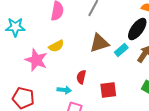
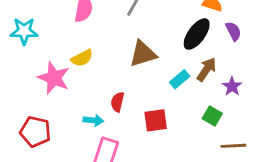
cyan rectangle: (121, 50) -> (180, 79), moved

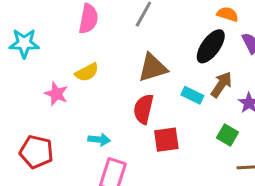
pink star: (54, 78) -> (56, 94), size x0.7
cyan rectangle: (180, 79) -> (192, 95), turned 66
red semicircle: (117, 102) -> (143, 109), moved, size x1.4

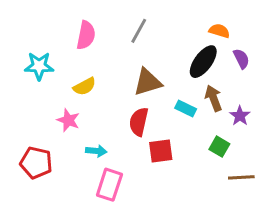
cyan star: (24, 43) -> (39, 66), moved
brown arrow: (221, 85) -> (213, 98), turned -55
pink star: (56, 94) -> (68, 120), moved

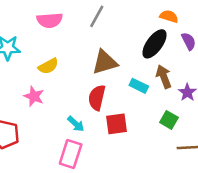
pink semicircle: (86, 35) -> (50, 20), turned 75
cyan arrow: (96, 151) -> (76, 124), moved, turned 36

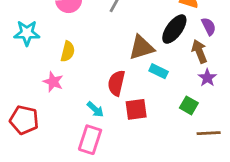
brown triangle: (105, 62) -> (141, 47), moved
yellow semicircle: (48, 66) -> (68, 51), turned -48
brown arrow: (164, 77) -> (199, 51), moved

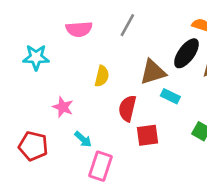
yellow semicircle: (68, 51) -> (102, 76), moved
cyan arrow: (95, 109) -> (83, 139), moved

